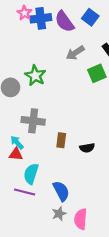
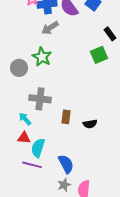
gray arrow: (75, 53) -> (50, 28), moved
red triangle: (16, 154) -> (24, 138), moved

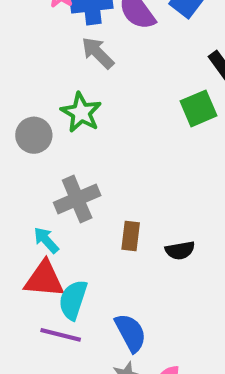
gray arrow: (50, 28) -> (98, 53), turned 78
gray cross: (40, 99) -> (77, 199), turned -30
red triangle: (24, 138) -> (44, 279), size x1.5

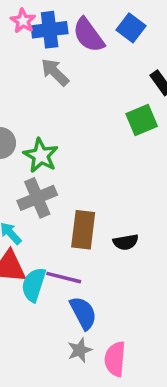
green star: (81, 113) -> (41, 155), moved
brown rectangle: (131, 236) -> (83, 230), size x1.5
purple line: (61, 335) -> (64, 278), moved

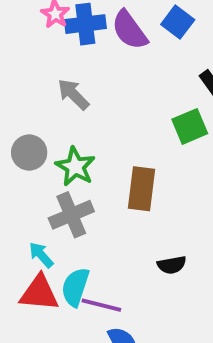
gray arrow: (55, 72) -> (73, 94), moved
brown rectangle: (83, 230) -> (142, 189), moved
cyan semicircle: (34, 285) -> (75, 287), moved

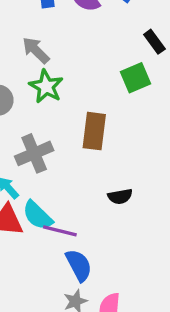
green star: (75, 167) -> (46, 86), moved
cyan semicircle: (75, 287) -> (38, 215), turned -64

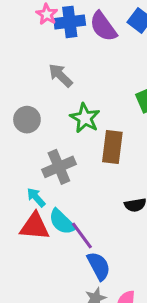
green star: (46, 86) -> (85, 118), moved
purple line: (60, 231) -> (82, 235), turned 40

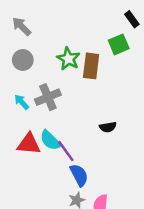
gray arrow: (61, 75) -> (22, 26), moved
brown rectangle: (112, 147) -> (91, 66), moved
cyan arrow: (36, 197) -> (22, 102), moved

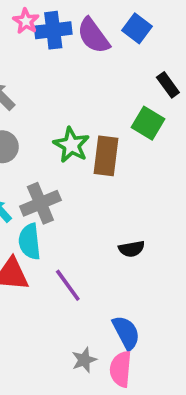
green square: (119, 44) -> (148, 123), turned -36
cyan semicircle: (50, 140) -> (30, 242), moved, turned 40
blue semicircle: (79, 175) -> (126, 333), moved

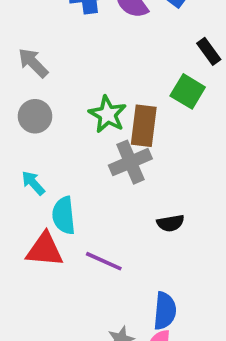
gray cross: (40, 203) -> (130, 162), moved
purple line: (68, 285) -> (104, 261), turned -30
blue semicircle: (126, 333) -> (165, 311), turned 33

